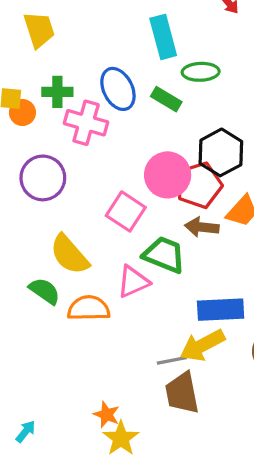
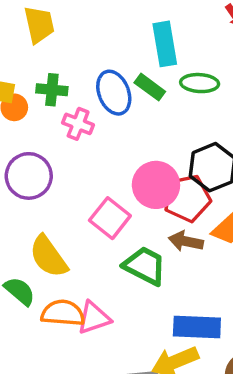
green rectangle: (166, 99) -> (150, 87), moved
pink cross: (86, 123) -> (78, 124), size x0.7
pink triangle: (133, 282) -> (94, 318), moved

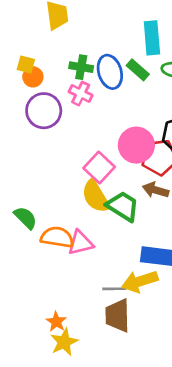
green cross: (52, 90) -> (81, 67), moved
purple circle: (29, 176) -> (44, 111), moved
yellow semicircle: (48, 256) -> (96, 196), moved

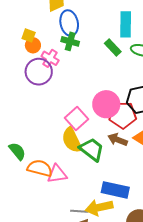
blue ellipse: (110, 72) -> (69, 23), moved
pink cross: (81, 94) -> (50, 58), moved

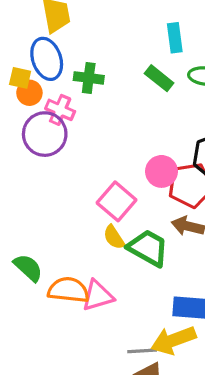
blue ellipse: (69, 23) -> (47, 59), moved
cyan rectangle: (126, 24) -> (175, 38), size x0.7
pink circle: (106, 104) -> (161, 171), size x0.7
yellow semicircle: (72, 140) -> (114, 237), size x0.6

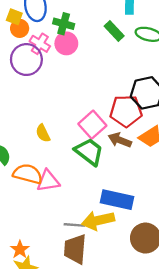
pink circle: (161, 171) -> (66, 43), moved
pink square: (117, 201) -> (92, 125), moved
yellow semicircle: (114, 237) -> (43, 133), moved

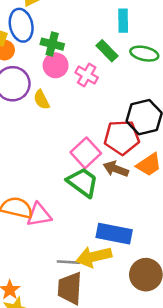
pink cross: (40, 44) -> (87, 75), moved
yellow semicircle: (43, 133) -> (41, 100), moved

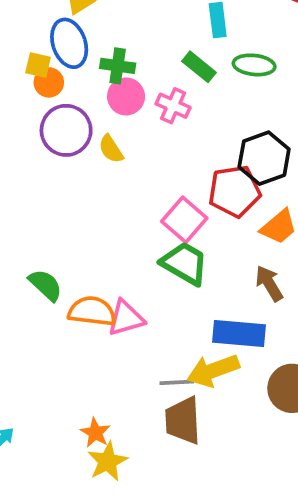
brown arrow: (116, 169) -> (269, 283), moved, turned 45

